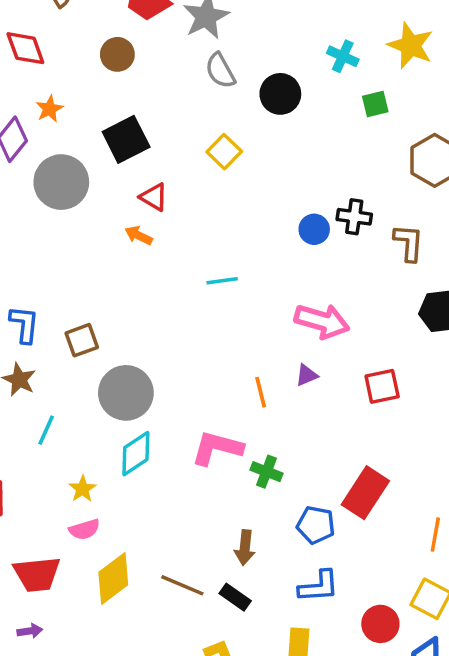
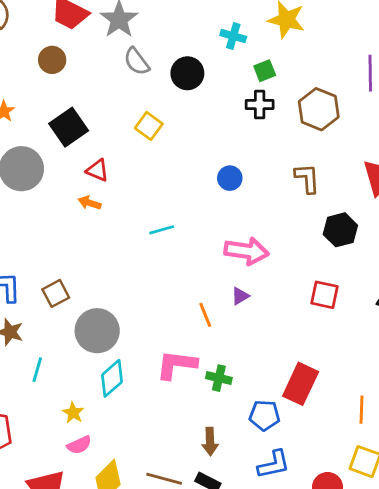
black cross: (354, 217) -> (260, 104), moved
red square: (382, 386) -> (324, 295), moved, turned 32

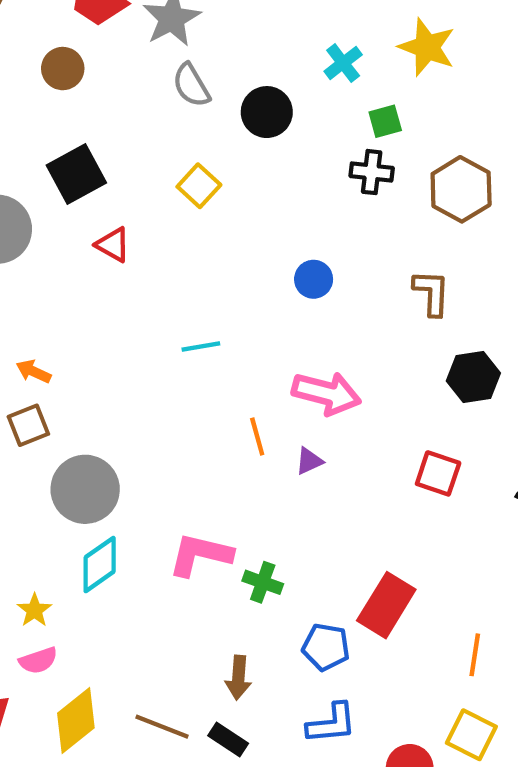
cyan cross: (233, 36) -> (343, 63), turned 30
orange arrow: (90, 203) -> (34, 372), moved
orange line: (205, 315) -> (257, 436), moved

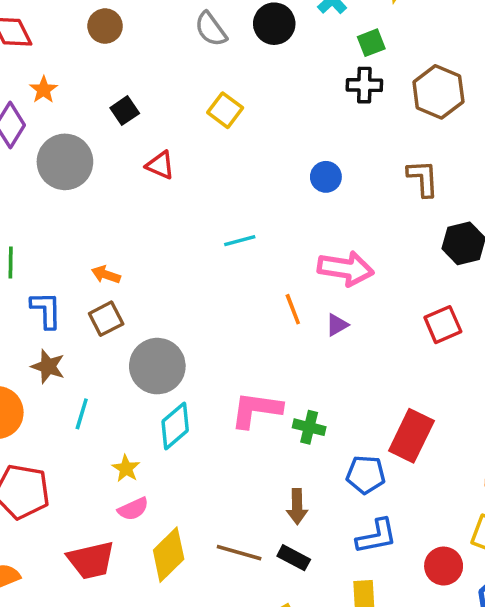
black circle: (267, 112) -> (274, 24), moved
black square: (76, 174) -> (125, 111), size x0.6
red square: (438, 473) -> (443, 325), turned -36

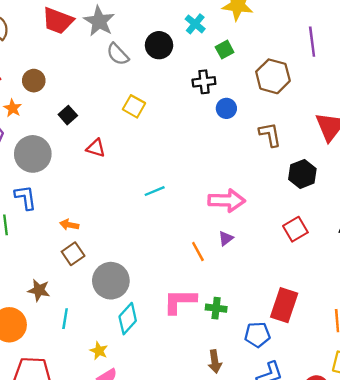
brown circle: (105, 26) -> (34, 81), moved
black cross: (364, 85) -> (204, 82), moved
blue circle: (326, 177) -> (226, 108), moved
orange line: (293, 309) -> (198, 251), moved
blue L-shape: (46, 310) -> (26, 197), moved

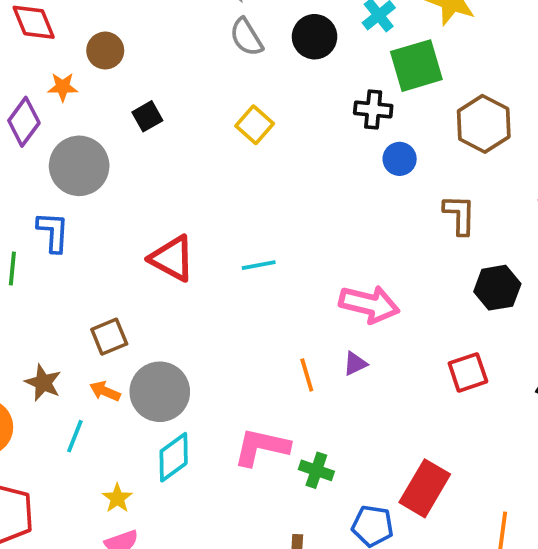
green square: (225, 50) -> (416, 66), size x1.8
orange star: (13, 108) -> (63, 87), turned 30
red triangle: (96, 148) -> (172, 258), moved, size x1.5
orange arrow: (69, 225) -> (105, 391), moved

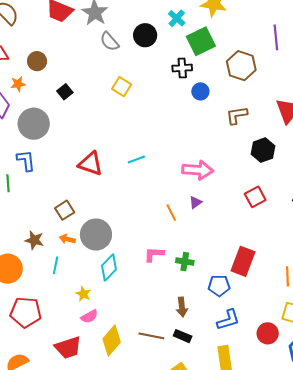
brown L-shape: (460, 215) -> (237, 115), turned -90
pink L-shape: (261, 447) -> (154, 254), size x0.7

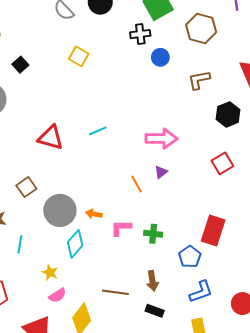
orange arrow: (67, 239) -> (94, 214), moved
blue pentagon: (219, 286) -> (190, 257), turned -30
brown line: (151, 336) -> (115, 292), moved

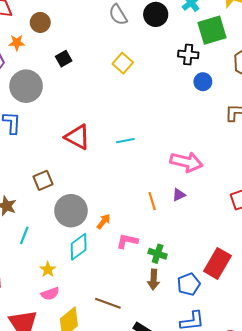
orange arrow: (94, 214) -> (104, 221), turned 105
brown arrow: (152, 281) -> (154, 280), moved

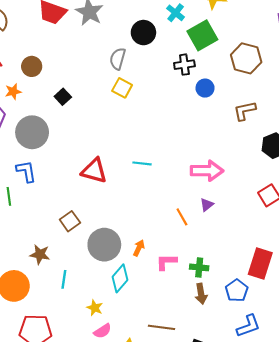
gray semicircle: (118, 15) -> (118, 59), moved, turned 60
cyan line: (125, 141) -> (142, 163), turned 30

